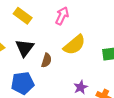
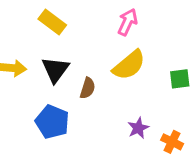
pink arrow: (62, 16) -> (128, 22), moved
blue pentagon: (23, 83) -> (52, 122), turned 30

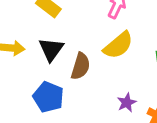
brown semicircle: (88, 88) -> (81, 66), size x1.4

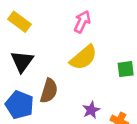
brown semicircle: (81, 66) -> (49, 91), moved

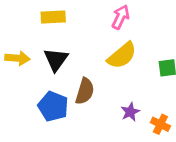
yellow rectangle: (20, 22) -> (53, 17), turned -40

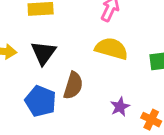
yellow semicircle: (122, 55) -> (111, 49), turned -124

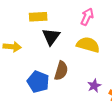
black triangle: (43, 53) -> (51, 37), moved

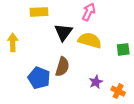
black triangle: (51, 37) -> (63, 32), moved
yellow arrow: (12, 47) -> (13, 42), turned -96

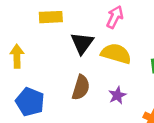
blue pentagon: (39, 78) -> (30, 102), moved
purple star: (96, 82) -> (117, 95), moved

